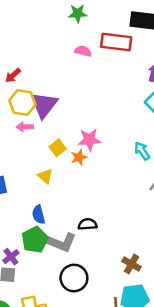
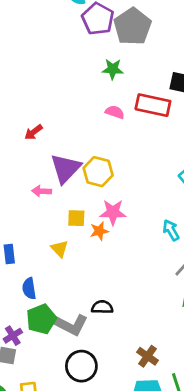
yellow hexagon: (22, 103) -> (98, 172), moved
yellow square: (58, 148) -> (76, 218), turned 35
blue semicircle: (38, 215) -> (29, 288), moved

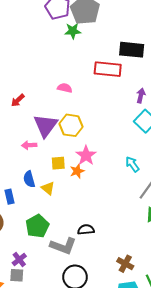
green star: (113, 69) -> (73, 31), moved
pink semicircle: (115, 112) -> (65, 88), moved
pink star: (113, 212) -> (86, 155), turned -30
blue semicircle: (29, 288) -> (29, 179), moved
green pentagon: (41, 319) -> (37, 226), moved

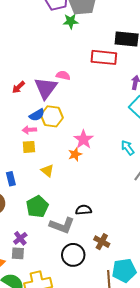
yellow hexagon: (71, 125) -> (52, 116), moved
purple triangle: (46, 126) -> (46, 88), moved
yellow square: (58, 163) -> (29, 147), moved
blue semicircle: (29, 179) -> (37, 115), moved, turned -105
brown cross: (125, 264) -> (102, 242), moved

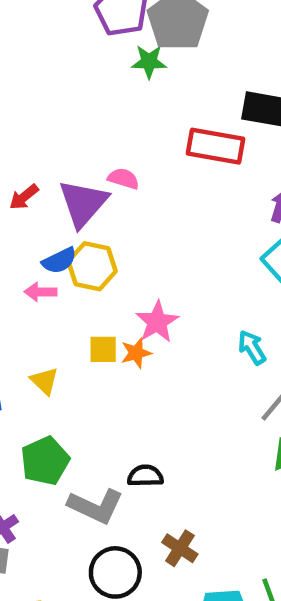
yellow square: (29, 147) -> (103, 349), moved
yellow triangle: (47, 171) -> (44, 381), moved

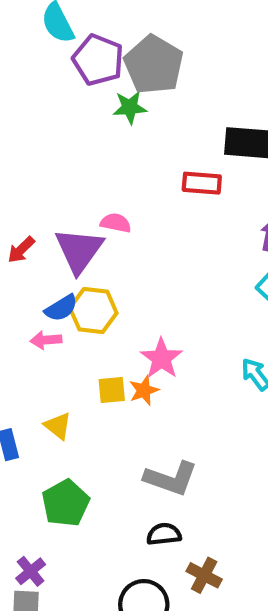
red rectangle: (216, 146) -> (202, 183), size x0.7
black semicircle: (145, 476) -> (164, 534), moved
gray L-shape: (96, 506) -> (171, 478), moved

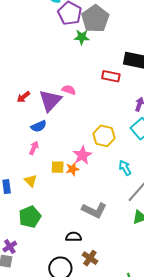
yellow hexagon: (93, 311) -> (104, 136), moved
pink arrow: (46, 340) -> (34, 148), moved, turned 112
gray L-shape: (171, 478) -> (94, 210), moved

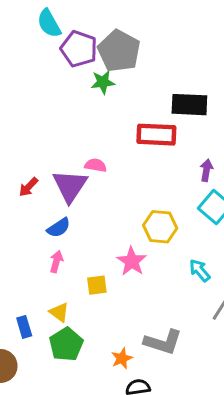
red rectangle: (111, 76) -> (156, 135), size x1.4
orange star: (72, 169) -> (122, 358), moved
green pentagon: (30, 217) -> (66, 344), moved

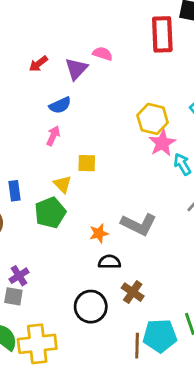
red rectangle: (156, 135) -> (162, 34), turned 76
purple triangle: (70, 186) -> (76, 69), size x0.7
pink star: (132, 261) -> (162, 143), moved
yellow triangle: (59, 312) -> (63, 184), moved

